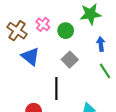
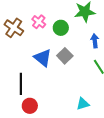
blue triangle: (30, 56) -> (43, 58), moved
black line: (56, 89) -> (21, 84), moved

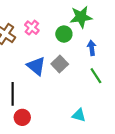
green circle: (61, 28) -> (64, 34), moved
cyan triangle: (83, 104) -> (79, 115), turned 32

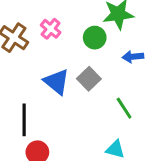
blue arrow: (92, 48) -> (133, 57), turned -88
green line: (96, 76) -> (124, 108), moved

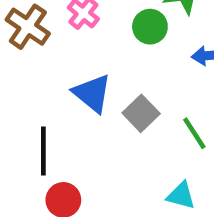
gray square: (89, 79) -> (141, 113), moved

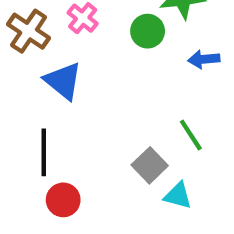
blue triangle: (92, 93) -> (63, 81), moved
gray square: (141, 113) -> (150, 165), moved

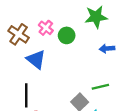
green circle: (148, 31) -> (67, 35), moved
green line: (191, 135) -> (100, 87), turned -70

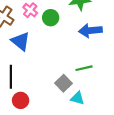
blue arrow: (107, 49) -> (90, 31), size x1.5

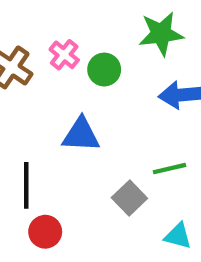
blue triangle: (21, 41) -> (81, 135), moved, turned -36
cyan triangle: (77, 98) -> (178, 236), moved

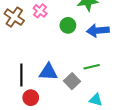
green circle: (104, 70) -> (68, 25), moved
blue triangle: (81, 135) -> (48, 72), moved

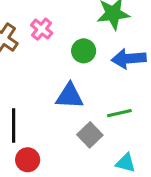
blue triangle: (48, 72) -> (70, 96), moved

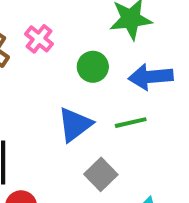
blue triangle: (70, 96) -> (75, 125), turned -40
green line: (119, 113) -> (131, 123), moved

